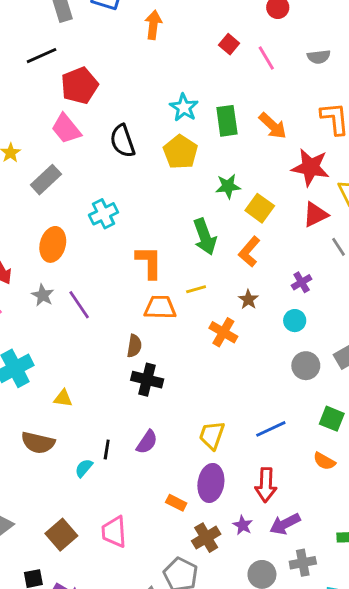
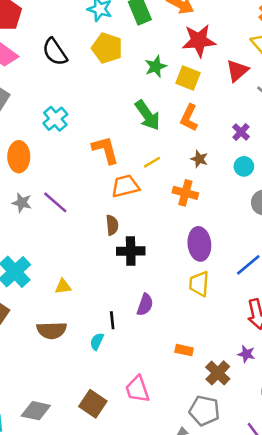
red star: (310, 167) -> (199, 41), moved
purple ellipse: (211, 483) -> (199, 244), moved

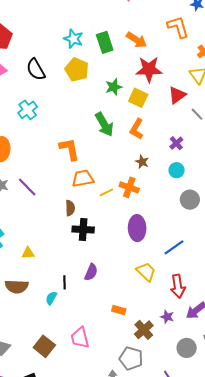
cyan cross: (55, 119) -> (28, 110), moved
yellow line: (152, 162) -> (106, 192), moved
yellow trapezoid: (199, 284) -> (146, 272), moved, turned 125

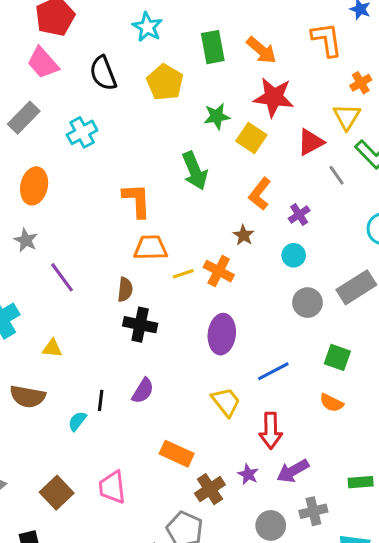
cyan star: (73, 39) -> (147, 27), moved
orange L-shape: (137, 129) -> (260, 194), moved
purple line: (27, 187) -> (62, 277), moved
orange rectangle: (119, 310) -> (177, 454), size x1.5

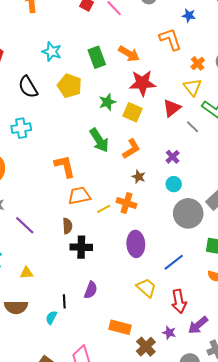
cyan cross: (82, 132) -> (21, 128), turned 30
orange L-shape: (260, 194) -> (131, 149), moved, turned -150
gray circle: (307, 303) -> (188, 213), size x1.5

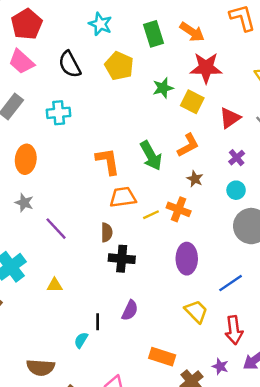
red triangle: (172, 108) -> (230, 118), moved
green arrow: (99, 140) -> (151, 156), moved
brown semicircle: (16, 307) -> (41, 367), moved

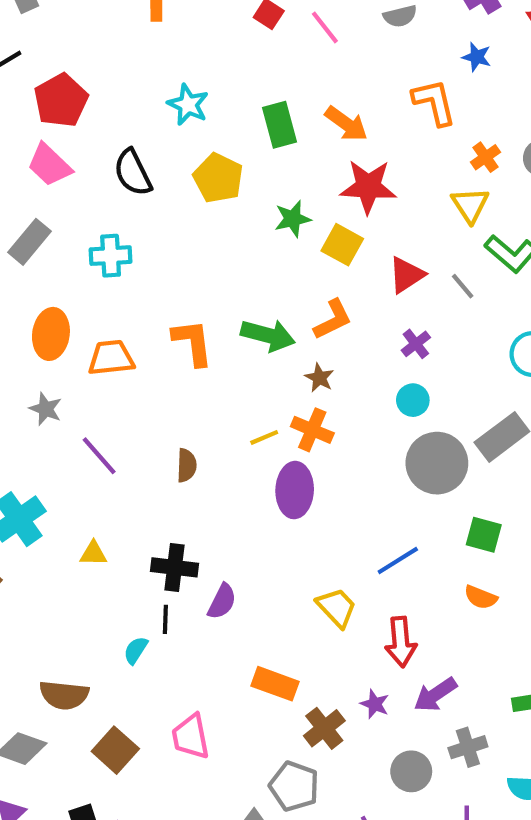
green arrow: (151, 156) -> (268, 335), turned -48
brown star: (195, 179) -> (319, 378), moved
orange trapezoid: (123, 197) -> (111, 358), moved
black cross: (122, 259) -> (175, 567), moved
purple ellipse: (187, 259) -> (295, 490), moved

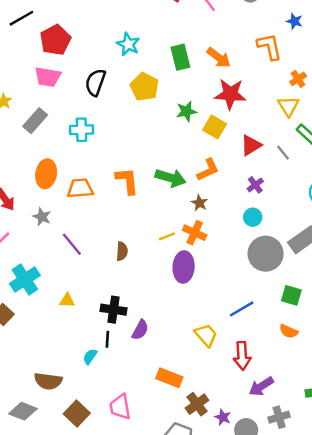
pink trapezoid: (49, 165) -> (48, 77), turned -36
black semicircle: (133, 173) -> (95, 82), turned 44
purple star: (375, 704) -> (223, 417), moved

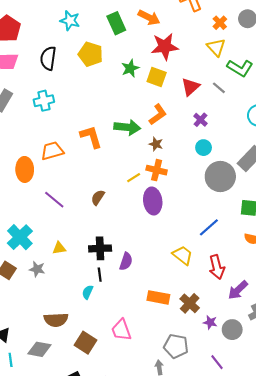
orange ellipse: (46, 174) -> (25, 169), moved
gray star: (42, 217) -> (37, 269), moved
brown semicircle: (122, 251) -> (98, 197), turned -140
brown cross: (197, 404) -> (190, 303), moved

